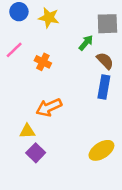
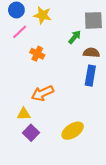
pink line: (14, 50) -> (20, 32), moved
brown semicircle: (105, 61) -> (91, 53), turned -42
yellow ellipse: (101, 150) -> (73, 131), moved

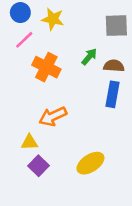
green arrow: (75, 37) -> (89, 57), moved
orange cross: (37, 54) -> (46, 67), size x1.5

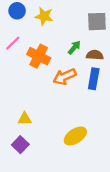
pink line: (24, 40) -> (13, 43), moved
orange arrow: (53, 116) -> (65, 77), moved
purple square: (39, 166) -> (20, 145), moved

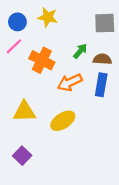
blue circle: (17, 11) -> (17, 22), moved
yellow triangle: (25, 119) -> (24, 111), moved, size x1.5
yellow ellipse: (75, 136) -> (63, 121), moved

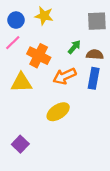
yellow triangle: (24, 111) -> (21, 83), moved

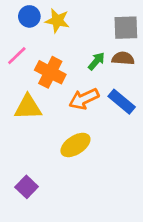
blue circle: (16, 20) -> (29, 16), moved
brown semicircle: (95, 55) -> (123, 58), moved
blue rectangle: (94, 78) -> (122, 102), turned -60

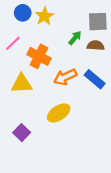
yellow star: (57, 21) -> (44, 16), turned 30
green arrow: (96, 61) -> (75, 38), moved
purple square: (27, 187) -> (22, 133), moved

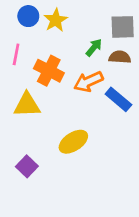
pink line: (13, 43) -> (16, 54), turned -35
orange arrow: (65, 77) -> (88, 82), moved

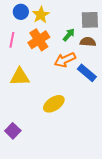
orange cross: (49, 71) -> (39, 40), moved, turned 30
purple square: (27, 166) -> (13, 131), moved

